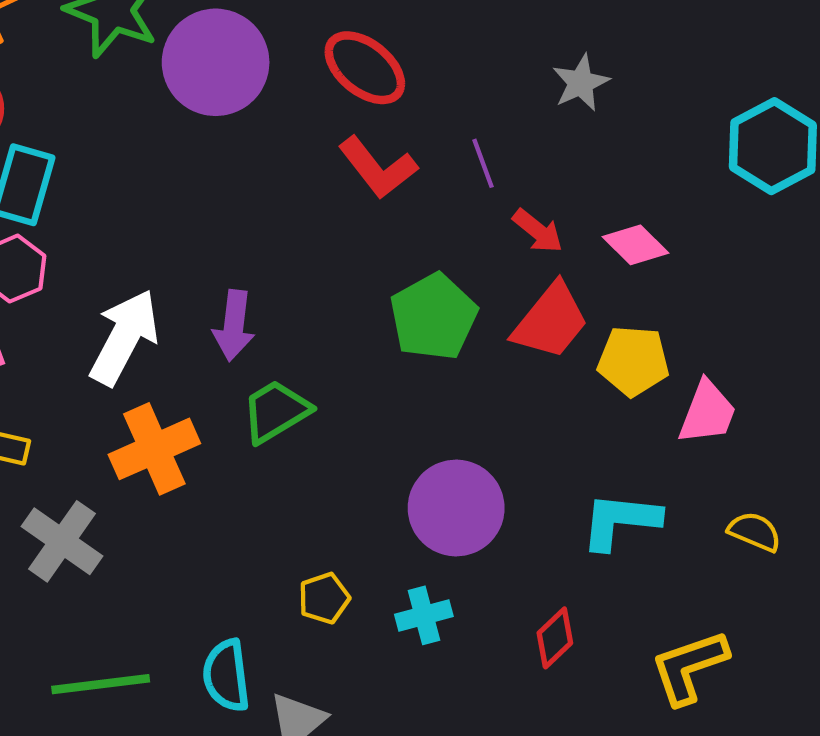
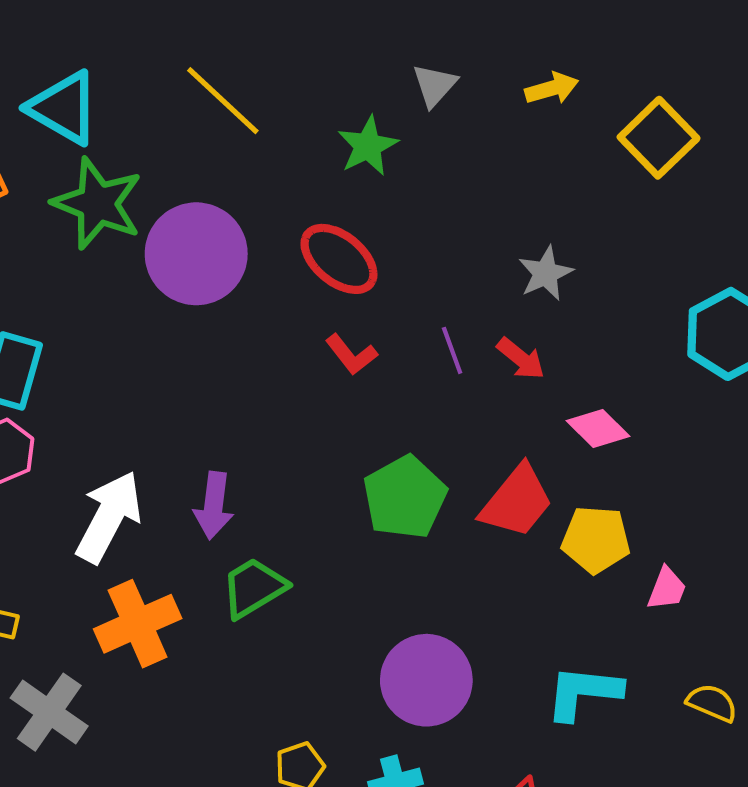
red L-shape: (378, 168) -> (351, 354), size x0.7
red arrow: (538, 231) -> (521, 359), moved
pink trapezoid: (707, 412) -> (667, 589), size x0.7

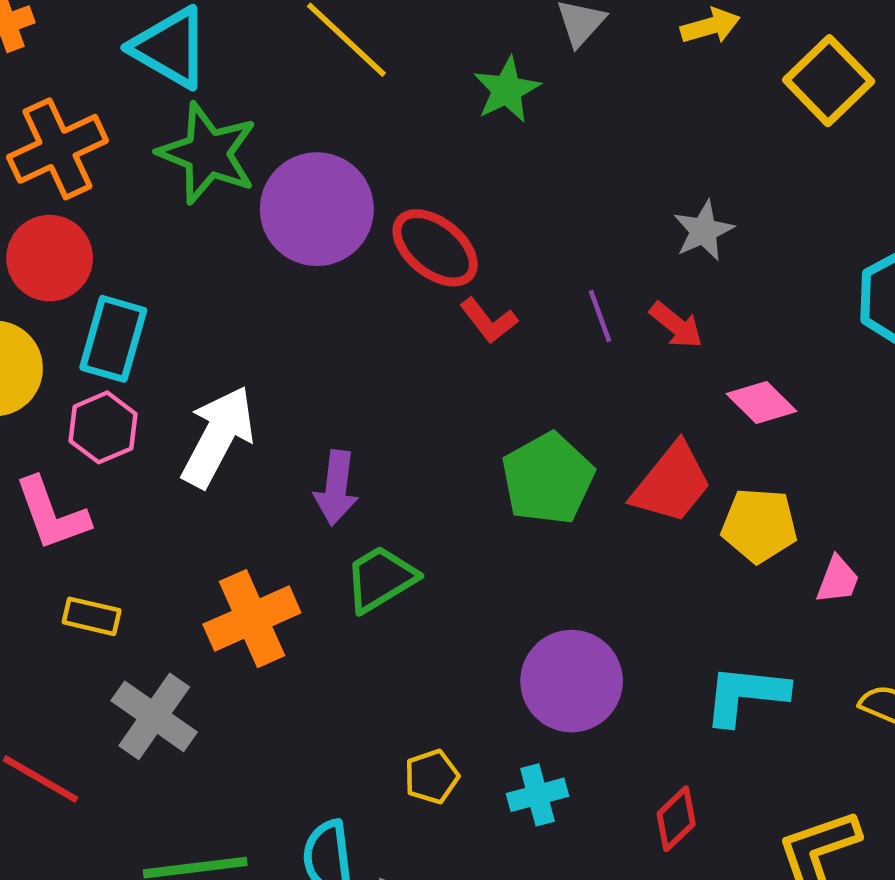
red ellipse: (339, 259) -> (435, 248), moved
white arrow: (109, 517) -> (218, 437), moved

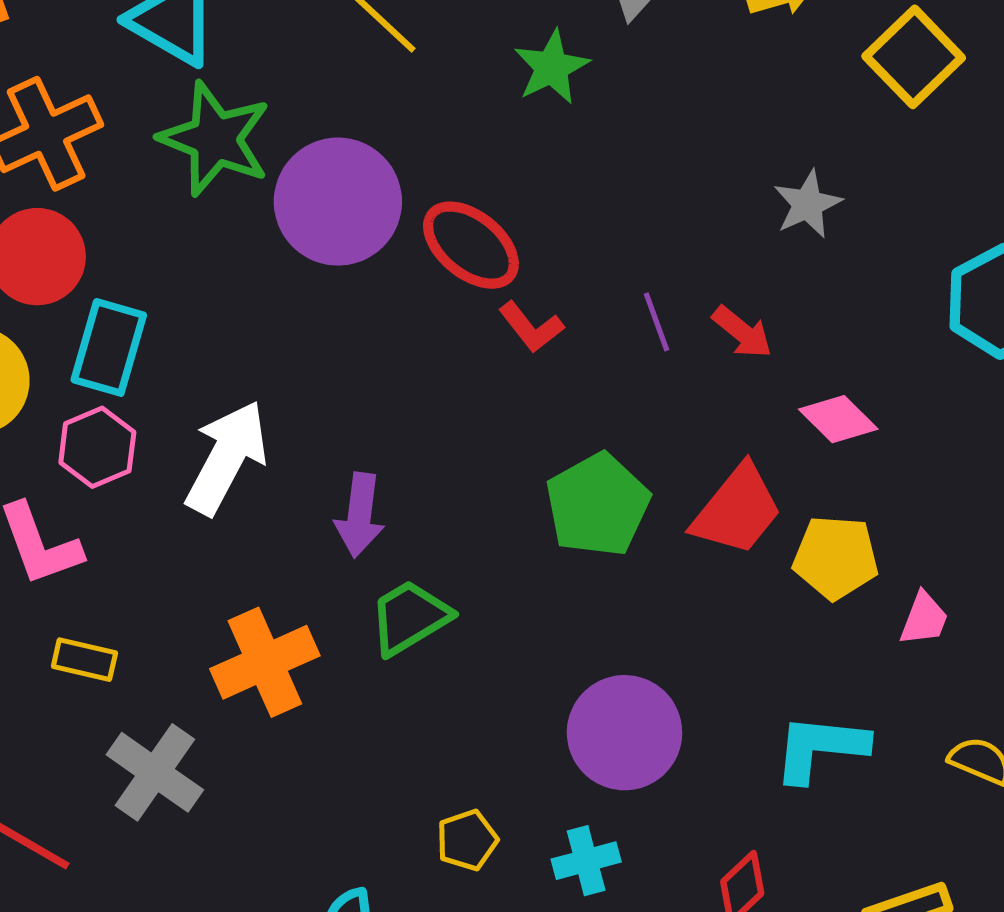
gray star: (704, 231) -> (808, 204), moved

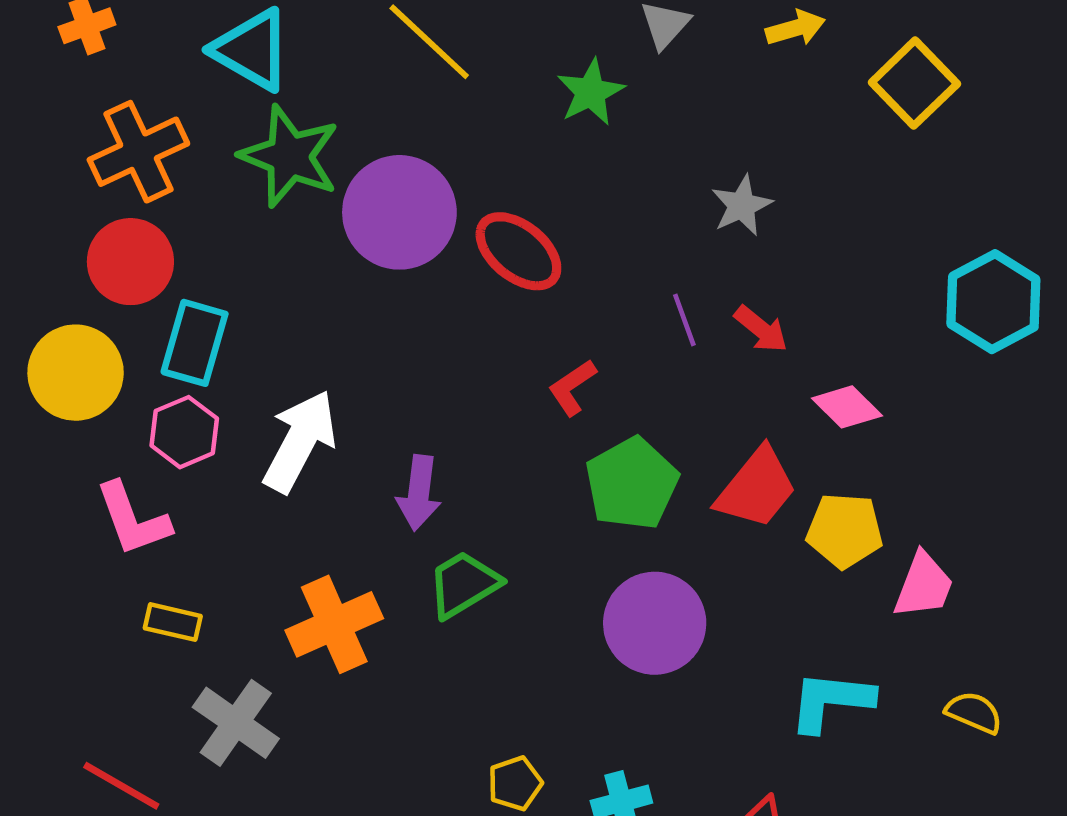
gray star: (808, 204) -> (742, 205), moved
red L-shape: (531, 327) -> (572, 387), moved, turned 94
pink trapezoid: (924, 619) -> (924, 585), size x1.4
purple circle: (625, 733) -> (655, 623), moved

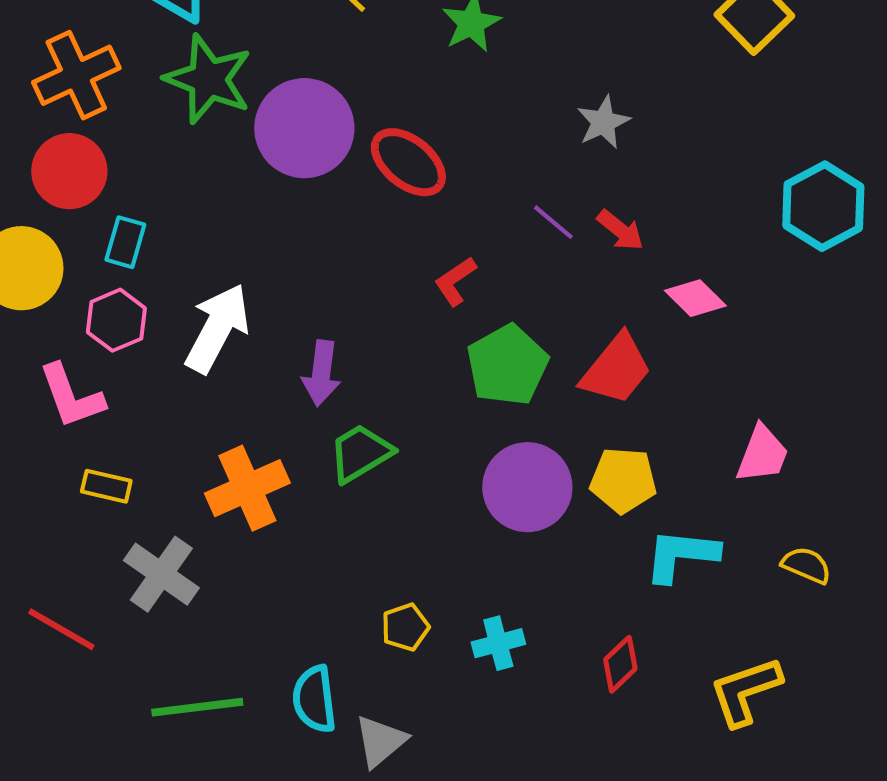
purple line: (684, 320) -> (553, 222), turned -30
cyan rectangle: (195, 343) -> (125, 242), size x0.7
yellow pentagon: (845, 531) -> (623, 480), moved

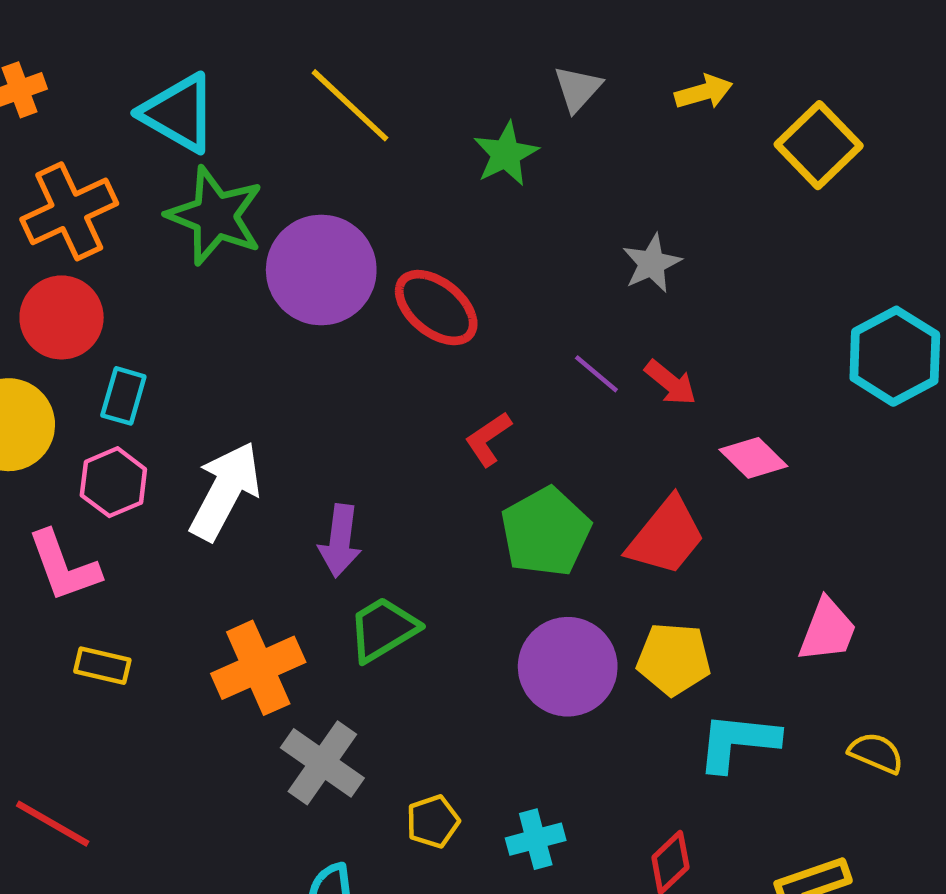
gray cross: (161, 574) -> (322, 763), moved

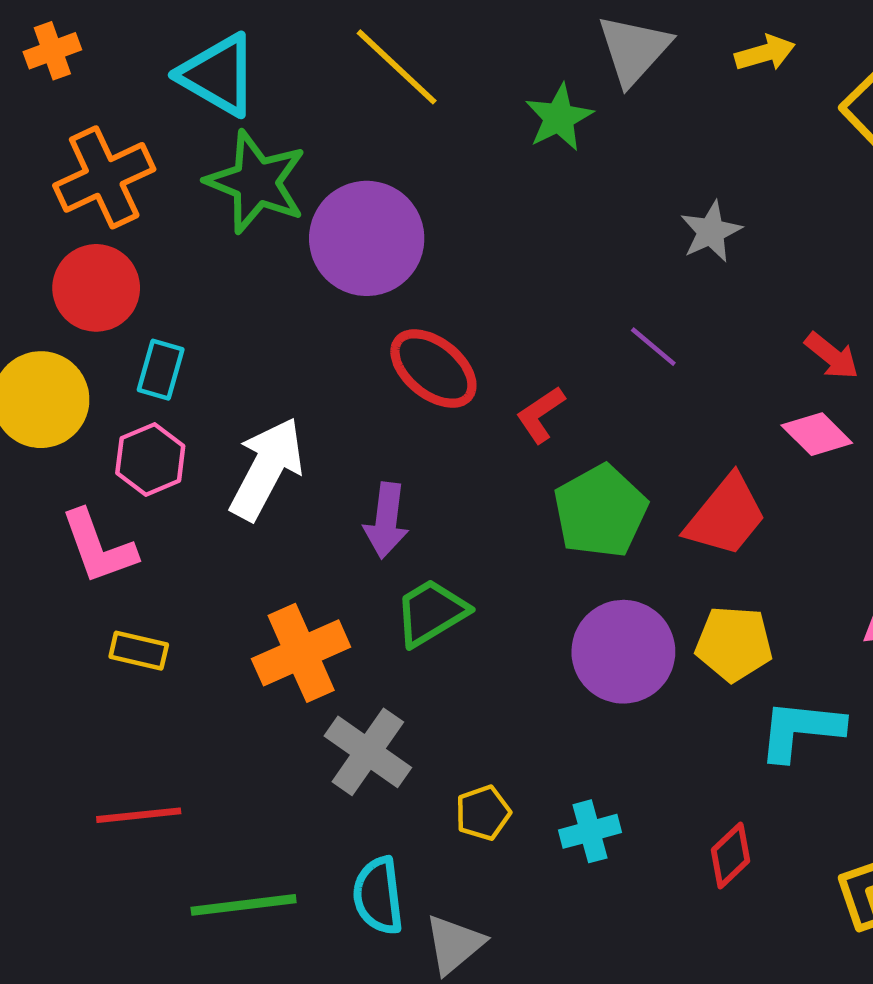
gray triangle: (578, 89) -> (634, 50), size x1.5
red ellipse: (436, 308) -> (433, 369), moved
red arrow: (670, 383) -> (832, 356), moved
red line: (53, 824) -> (139, 815), moved, turned -36

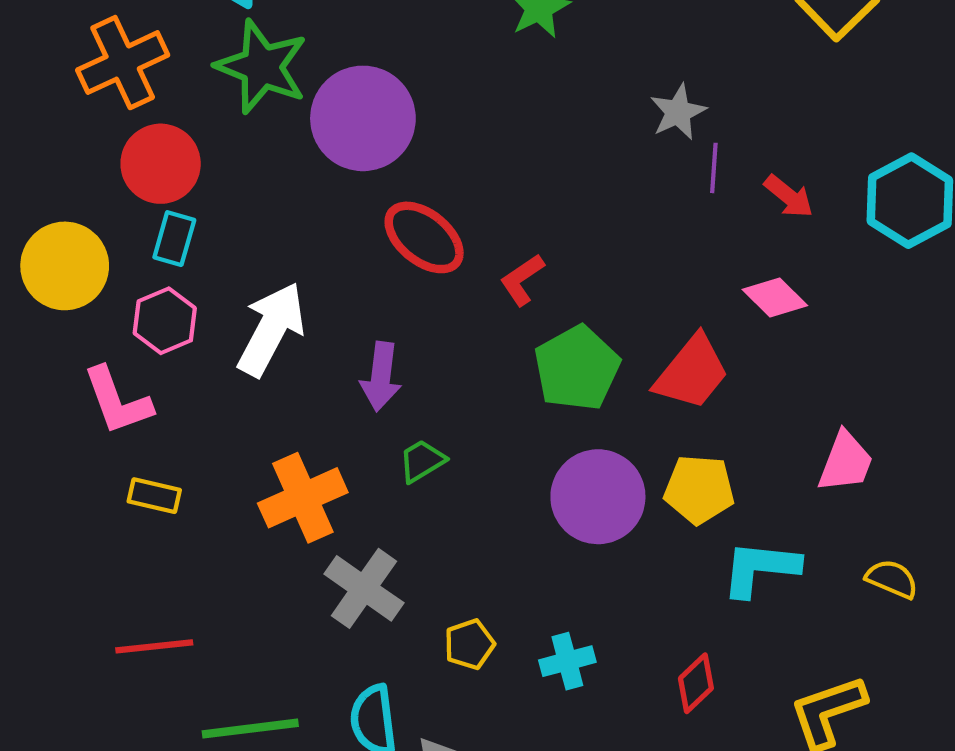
red circle: (96, 288) -> (161, 164), moved
purple line: (653, 347) -> (714, 168), moved, turned 54
red arrow: (832, 356) -> (789, 196), moved
green trapezoid: (431, 613) -> (422, 461), size x0.7

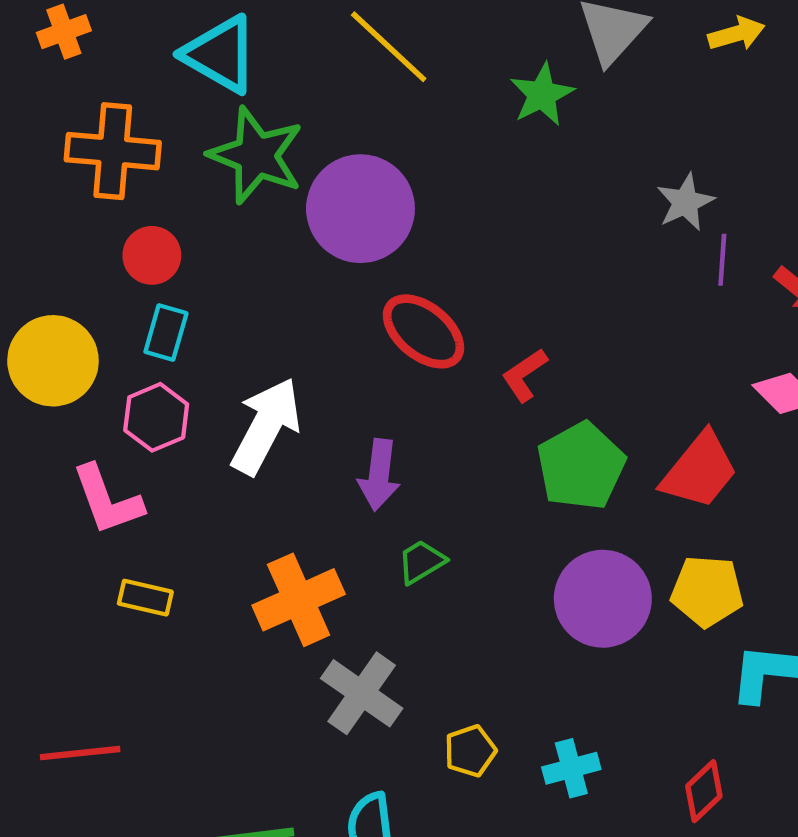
orange cross: (123, 63) -> (113, 151), turned 30
red circle: (161, 164) -> (152, 255), size x0.7
red line: (154, 646) -> (80, 753), moved

